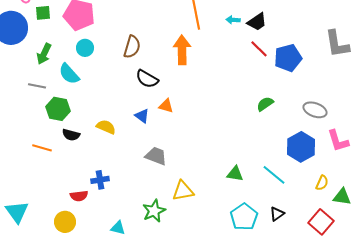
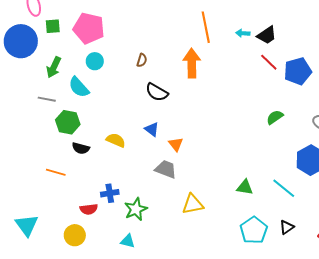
brown semicircle: (132, 47) -> (142, 60), size x0.6
orange triangle: (166, 106) -> (176, 144), moved, turned 35
orange line: (42, 148) -> (56, 172), moved
green star: (154, 211) -> (136, 209), moved

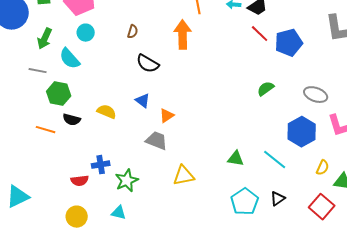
orange triangle: (176, 144) -> (167, 116), turned 35
orange line: (56, 172) -> (46, 130), moved
cyan triangle: (27, 225) -> (18, 197), turned 40
yellow circle: (75, 235) -> (77, 217), moved

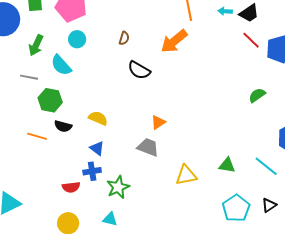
orange arrow: (183, 35) -> (174, 41), turned -128
blue triangle: (143, 101) -> (97, 148), moved
yellow triangle: (184, 176) -> (186, 175), moved

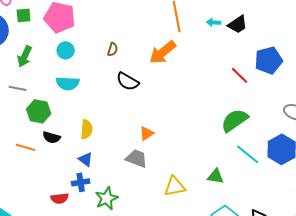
red line: (251, 40) -> (240, 75), moved
cyan semicircle: (61, 65) -> (68, 83), moved, turned -45
green semicircle: (257, 95) -> (235, 120), moved, size x1.6
yellow semicircle: (98, 118) -> (87, 129), turned 72
cyan line: (266, 166) -> (248, 154), moved

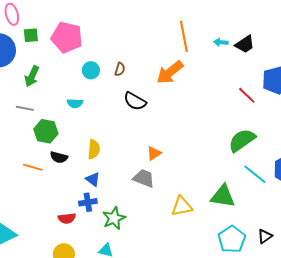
cyan circle: (66, 50) -> (91, 70), moved
cyan semicircle: (68, 83) -> (75, 103), size x0.7
green triangle: (216, 176) -> (223, 196), size x1.5

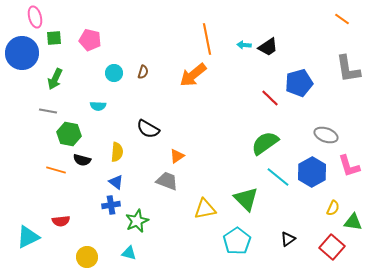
pink pentagon: (67, 37) -> (90, 40), size x0.7
black semicircle: (135, 101) -> (148, 129), moved
green triangle: (223, 196) -> (246, 199), turned 36
red semicircle: (67, 218) -> (61, 221), moved
cyan pentagon: (232, 239) -> (237, 241), moved

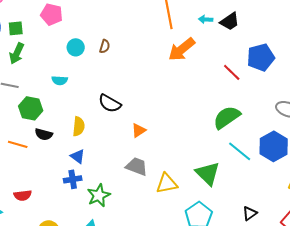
green square: (54, 38) -> (16, 28), moved
orange arrow: (193, 75) -> (182, 49), moved
gray trapezoid: (167, 181) -> (137, 166), moved

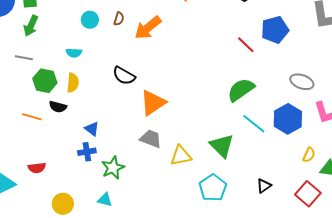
orange arrow: (182, 49) -> (148, 28), moved
yellow semicircle: (79, 126) -> (73, 83), moved
orange triangle: (139, 130) -> (153, 103), size x1.8

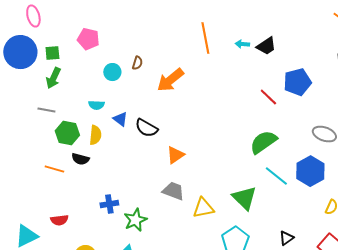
brown semicircle: (119, 19) -> (137, 63), moved
orange triangle: (153, 103) -> (175, 155), size x0.7
blue triangle: (92, 129) -> (120, 119), moved

